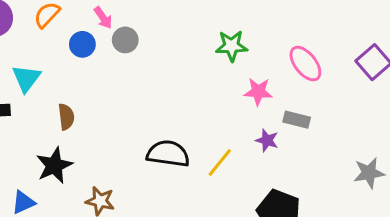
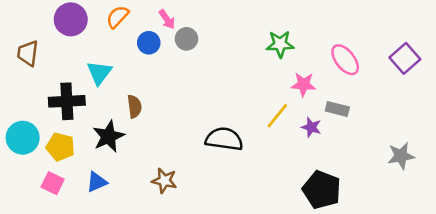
yellow line: (220, 163) -> (277, 116), moved
black star: (54, 165) -> (108, 136), moved

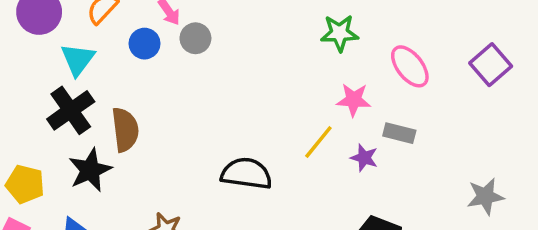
green star: (280, 44) -> (340, 33), moved
cyan triangle: (99, 73) -> (78, 59), moved
black cross: (67, 101) -> (71, 110), moved, turned -32
brown semicircle: (134, 106) -> (125, 130), size x1.4

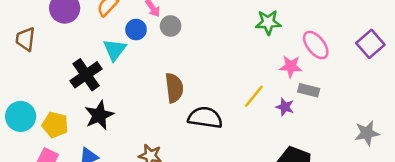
cyan triangle: (78, 59) -> (115, 50), moved
pink star: (354, 100) -> (291, 66), moved
brown semicircle: (125, 130) -> (174, 88), moved

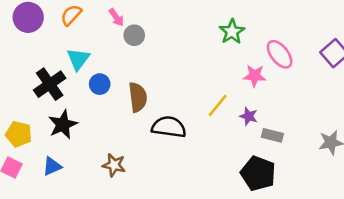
green star: (268, 22) -> (232, 32), turned -30
blue circle: (136, 30) -> (100, 84), moved
gray rectangle: (309, 90) -> (272, 135), moved

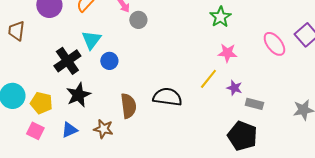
pink ellipse: (280, 54) -> (274, 44), moved
pink star: (255, 76) -> (227, 53), moved
brown semicircle: (138, 97) -> (128, 106), moved
brown star: (114, 165) -> (103, 129), moved

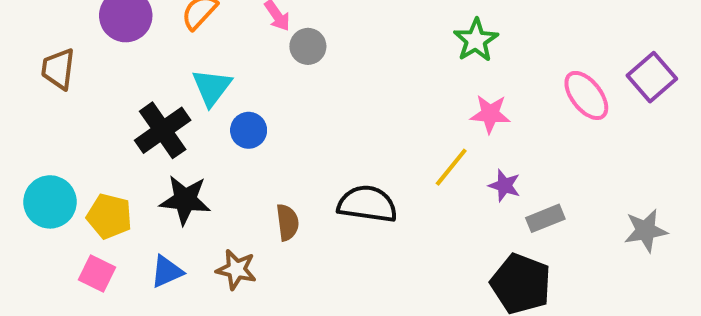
black star: (78, 95) -> (185, 200), turned 30
gray rectangle: (254, 104) -> (545, 218), turned -36
brown semicircle: (128, 106) -> (287, 222), size x0.7

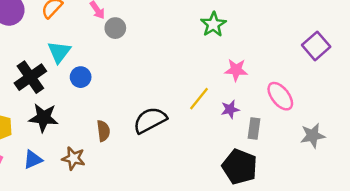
pink ellipse: (586, 95) -> (280, 96), moved
pink star: (490, 114) -> (236, 70), moved
purple star: (504, 186) -> (230, 109), turned -30
black semicircle: (367, 204) -> (150, 120), turned -36
gray rectangle: (545, 218) -> (254, 128), turned -60

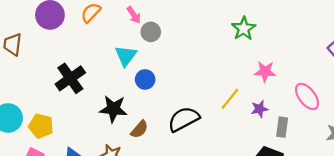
cyan triangle: (59, 52) -> (126, 56), moved
blue circle: (81, 77) -> (145, 79), moved
black star: (44, 118) -> (113, 109), moved
brown semicircle: (103, 131) -> (139, 129), turned 48

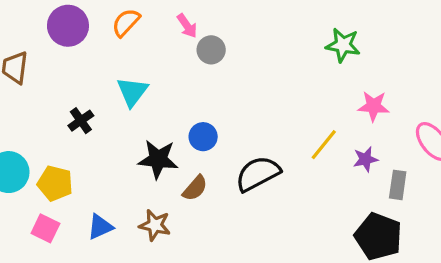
green star: (244, 29) -> (343, 45), turned -30
cyan triangle: (126, 56) -> (132, 92), moved
black cross: (70, 78) -> (81, 121), moved, size x0.6
blue circle: (145, 79) -> (203, 137), moved

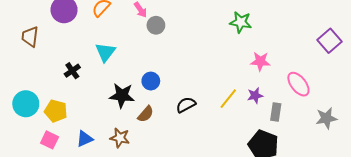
yellow line: (324, 145) -> (228, 99), moved
black semicircle: (258, 174) -> (186, 105), size x0.7

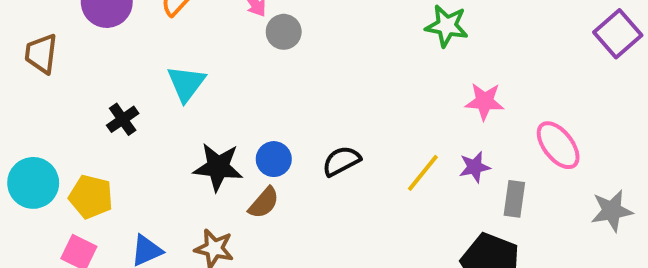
purple square: (329, 41) -> (618, 34), moved
blue circle: (151, 81) -> (274, 159), moved
black semicircle: (186, 105) -> (341, 161), moved

